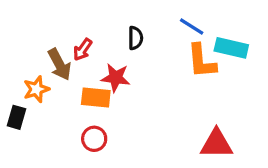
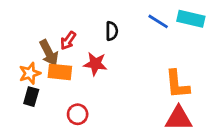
cyan rectangle: (231, 48) -> (191, 19), moved
orange L-shape: (202, 61) -> (177, 84), moved
orange rectangle: (96, 97) -> (60, 72), moved
black rectangle: (17, 117) -> (31, 97), moved

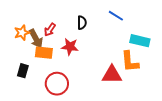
cyan rectangle: (191, 19) -> (140, 41), moved
orange star: (30, 73) -> (22, 33), moved
red circle: (78, 114) -> (57, 84), size x1.5
red triangle: (179, 118) -> (112, 75), moved

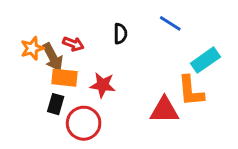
red arrow: (50, 30) -> (73, 44), turned -104
cyan rectangle: (140, 41) -> (205, 60), turned -48
red star: (70, 47) -> (103, 85), moved
black rectangle: (23, 71) -> (56, 104), moved

